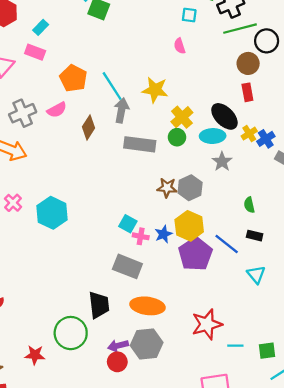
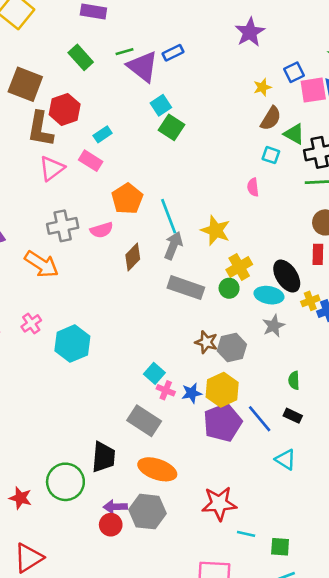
cyan triangle: (256, 275) -> (285, 459), turned -30

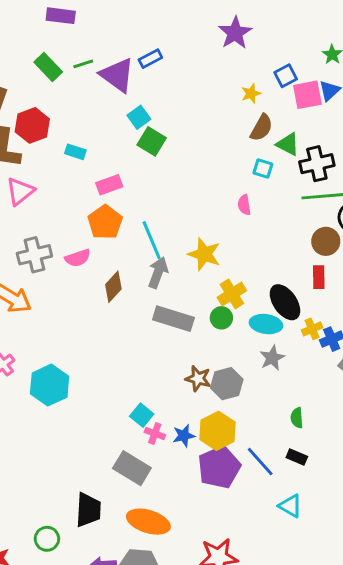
green line: (125, 52) -> (83, 64), moved
cyan rectangle: (103, 134) -> (75, 152), turned 54
pink rectangle: (91, 161) -> (109, 185), moved, turned -50
green circle: (65, 482) -> (47, 539), size x0.6

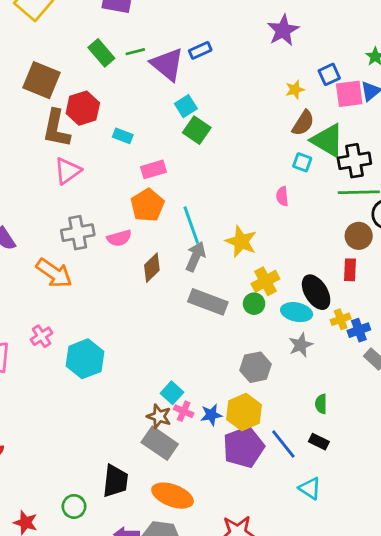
green triangle: (288, 144) -> (328, 140), size x1.5
brown star: (198, 379) -> (159, 416), moved

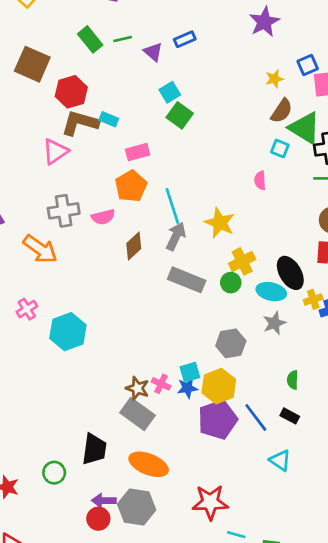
purple triangle: (167, 64) -> (153, 52), size x0.6
brown L-shape: (56, 129) -> (80, 123), moved, turned 93
cyan square: (172, 393) -> (190, 372), moved, turned 30

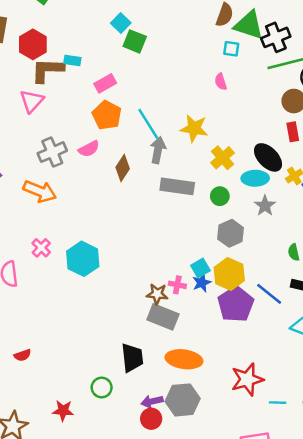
green circle: (231, 283) -> (220, 196), moved

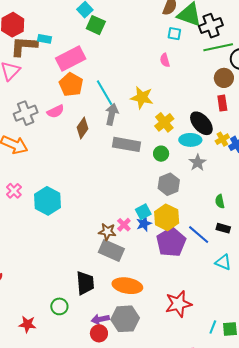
pink rectangle: (105, 83) -> (71, 58), size x1.6
pink cross: (177, 285) -> (124, 225), turned 32
cyan line: (278, 403) -> (213, 327), moved, turned -72

